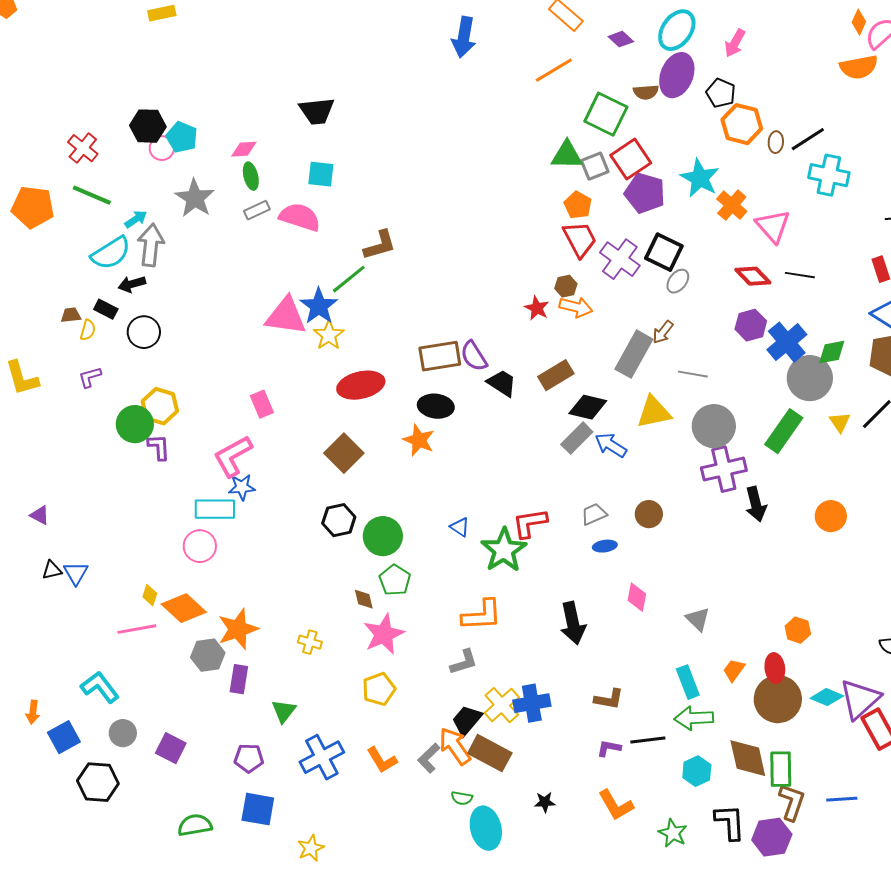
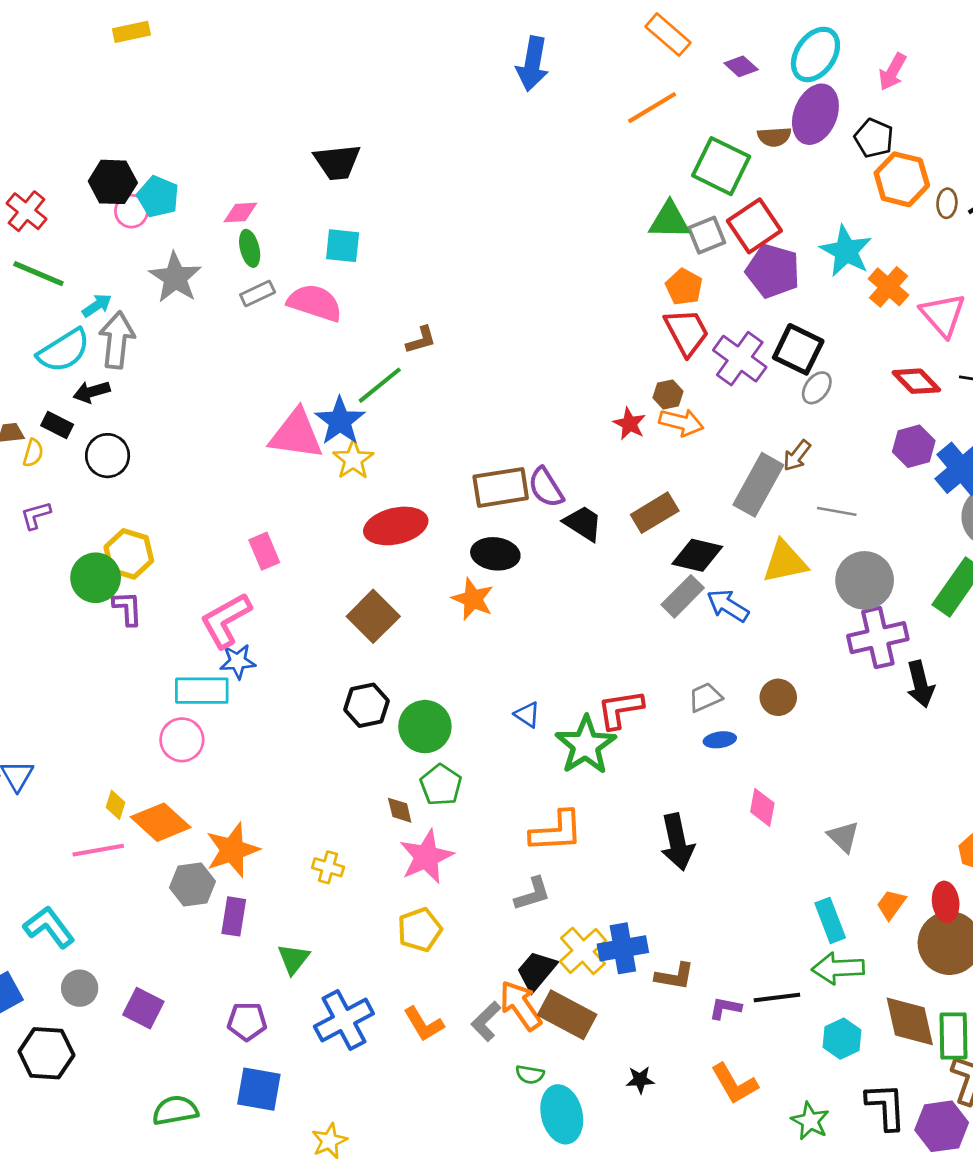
brown L-shape: (380, 245) -> (421, 340), size x0.7
brown L-shape: (609, 699) -> (675, 976), moved

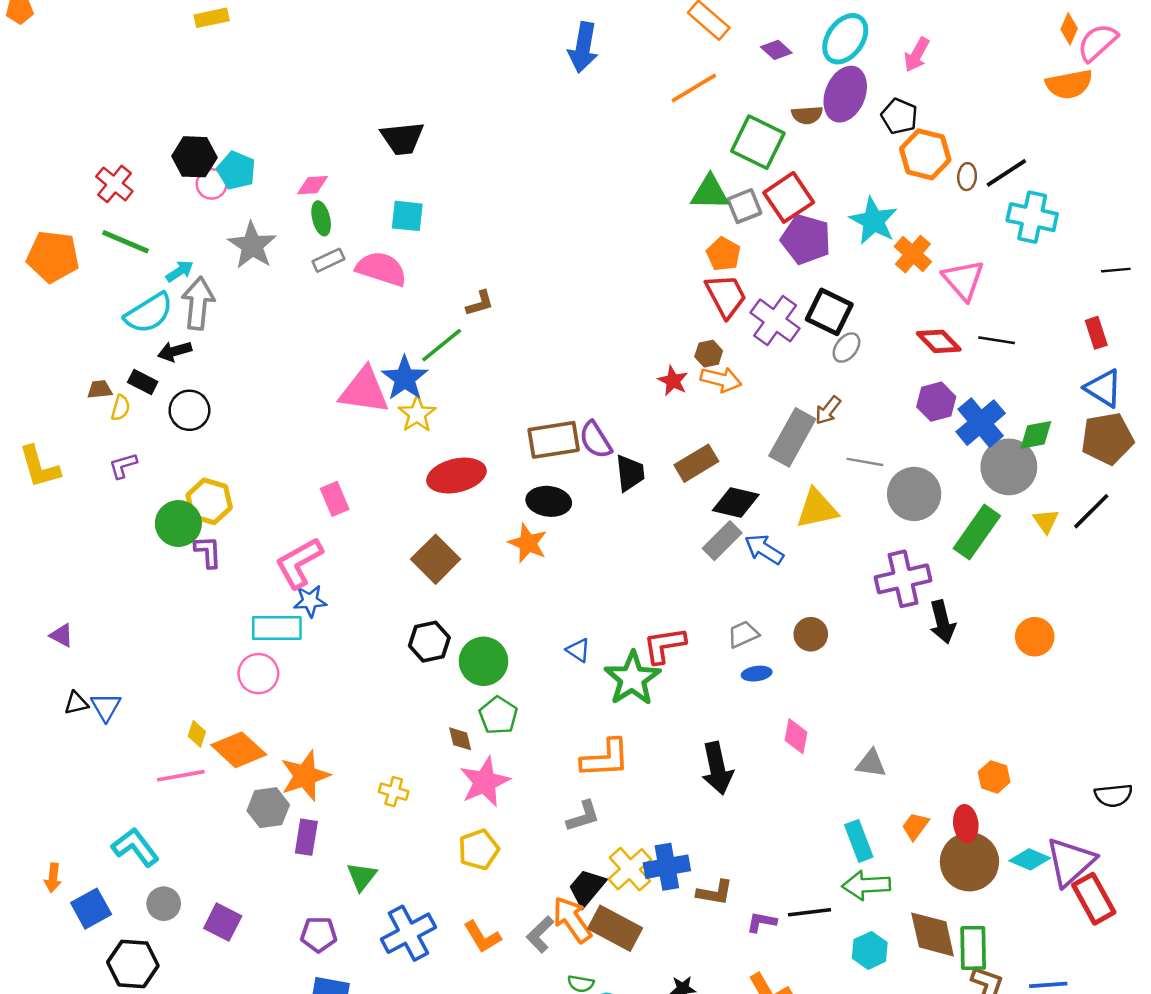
black trapezoid: (583, 523) -> (630, 473), turned 51
gray circle: (865, 580) -> (914, 494), moved
gray triangle: (843, 837) -> (871, 763), turned -36

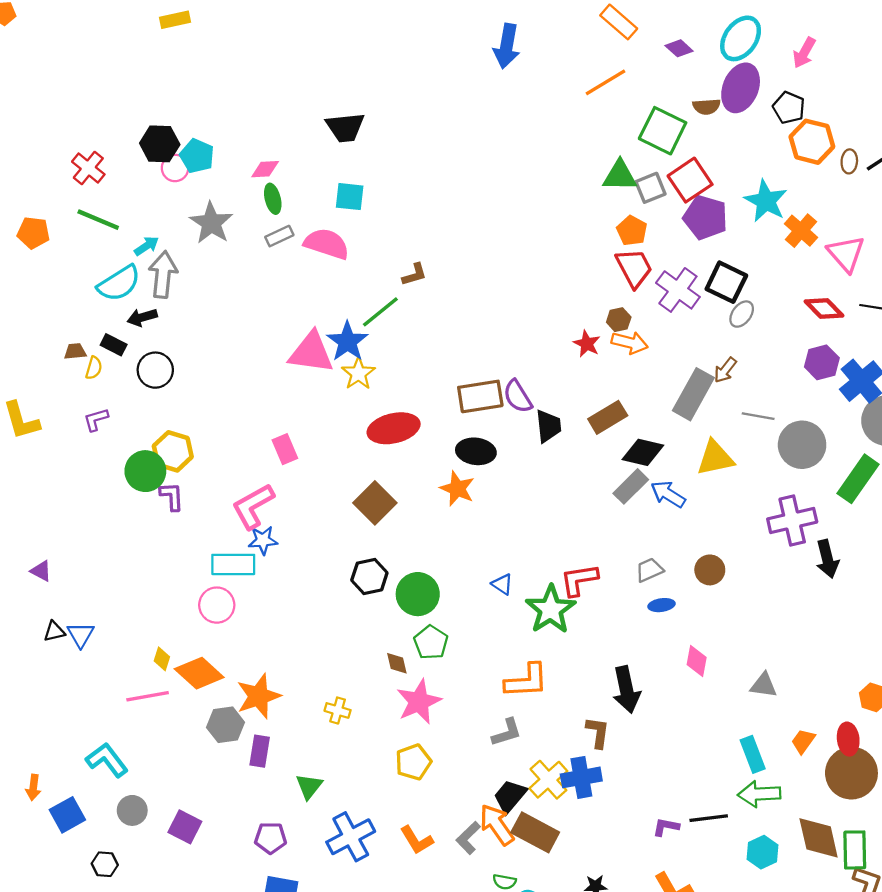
orange pentagon: (53, 257) -> (33, 233), size x0.7
brown L-shape: (715, 893) -> (598, 732), moved, turned -92
black hexagon: (133, 964) -> (105, 864), size x0.6

